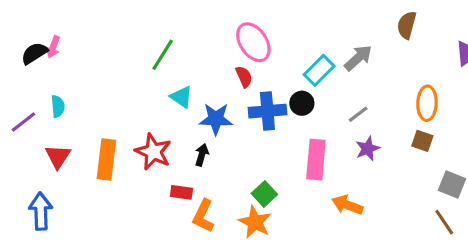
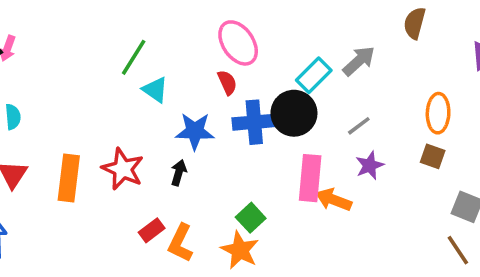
cyan triangle: (181, 97) -> (155, 90), moved
black circle: (302, 103) -> (294, 113), size x1.6
red rectangle: (181, 192) -> (152, 230), moved, turned -45
orange arrow: (347, 205) -> (334, 200), moved

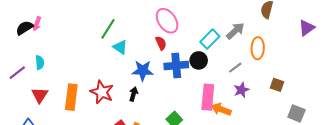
black circle: (294, 113) -> (199, 60), size x0.7
orange ellipse: (438, 113) -> (258, 48), moved

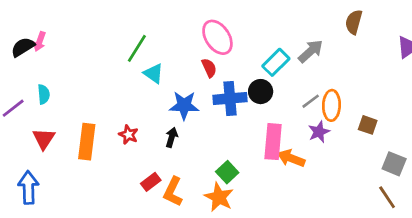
orange ellipse: (258, 48) -> (331, 105), moved
red star: (102, 92) -> (128, 135), size x0.6

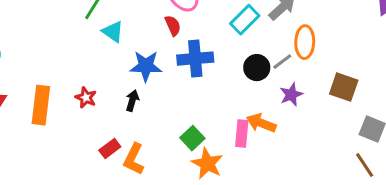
black circle: (261, 92) -> (257, 68), moved
orange ellipse: (331, 105) -> (305, 42), moved
brown square: (368, 125) -> (344, 87), size x1.4
pink rectangle: (273, 142) -> (242, 134), moved, size x0.7
orange star: (219, 197) -> (207, 164), moved

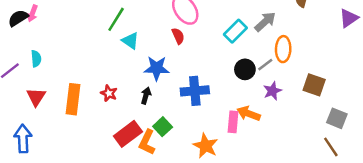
blue cross: (195, 59) -> (195, 91), moved
green square: (192, 138) -> (163, 127), moved
red rectangle: (110, 149) -> (128, 134), size x1.6

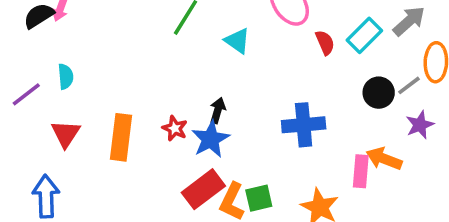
red semicircle: (178, 36) -> (325, 42), moved
cyan triangle: (130, 41) -> (237, 41), moved
blue star: (157, 68) -> (211, 139), moved, turned -30
black arrow: (146, 96) -> (218, 110), moved
green square: (163, 127) -> (259, 198), moved, turned 30

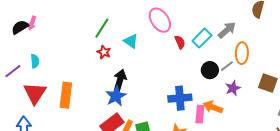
black arrow: (218, 110) -> (120, 80), size x1.5
blue cross: (304, 125) -> (180, 98), moved
red star: (175, 128) -> (104, 52), moved
red triangle: (66, 134) -> (35, 93), size x1.4

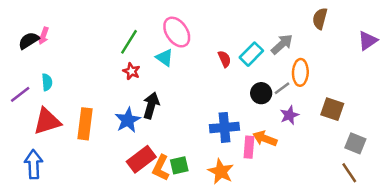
pink ellipse: (160, 20) -> (177, 32), moved
red triangle: (35, 93) -> (47, 121), turned 40
blue star: (116, 96) -> (128, 120), moved

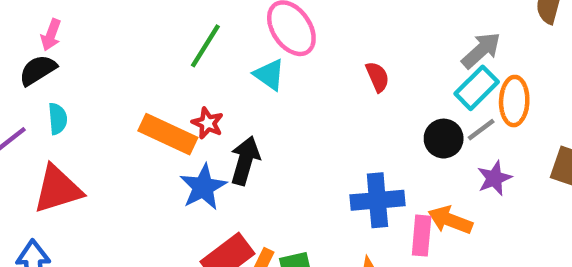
black semicircle: (29, 41) -> (38, 70), moved
cyan rectangle: (251, 54) -> (477, 88), moved
red star: (131, 71) -> (208, 123), moved
orange rectangle: (85, 124) -> (168, 134), moved, turned -72

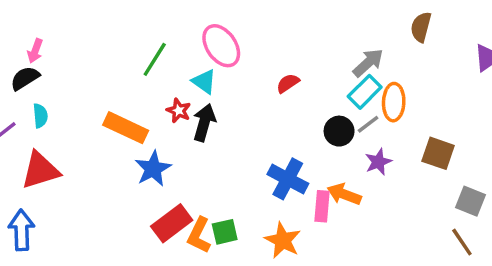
red semicircle: (377, 77) -> (288, 83), turned -100
red star: (208, 123) -> (179, 111), moved
black arrow: (245, 161) -> (204, 123), moved
blue cross: (377, 200) -> (288, 179), turned 33

